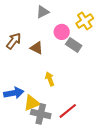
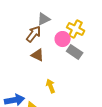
yellow cross: (85, 21) -> (76, 29), moved, turned -30
brown arrow: (14, 41) -> (34, 34), moved

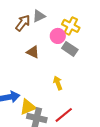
brown arrow: (34, 34) -> (23, 23), moved
yellow arrow: (51, 86) -> (58, 83), moved

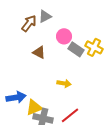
yellow cross: (71, 26) -> (94, 47), moved
yellow arrow: (58, 83) -> (64, 83), turned 120

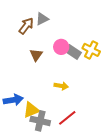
pink circle: (64, 36) -> (61, 47), moved
brown triangle: (39, 52) -> (36, 55), turned 40

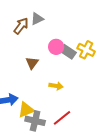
brown triangle: (36, 55) -> (32, 63), moved

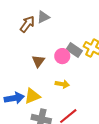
pink circle: (56, 47) -> (62, 56), moved
yellow triangle: (26, 110) -> (32, 96), moved

